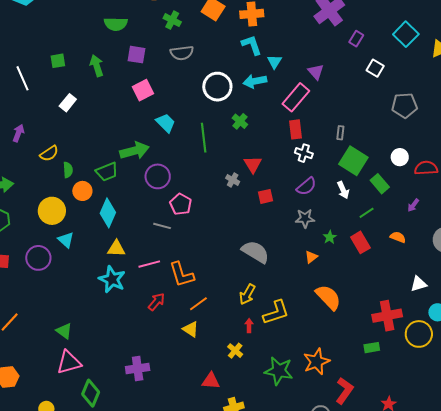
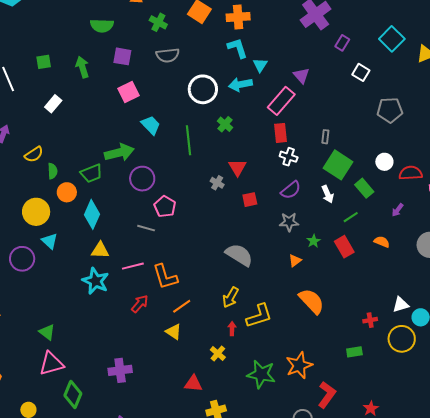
white triangle: (419, 284) -> (401, 305), moved
red cross: (387, 316) -> (370, 320), size x0.5

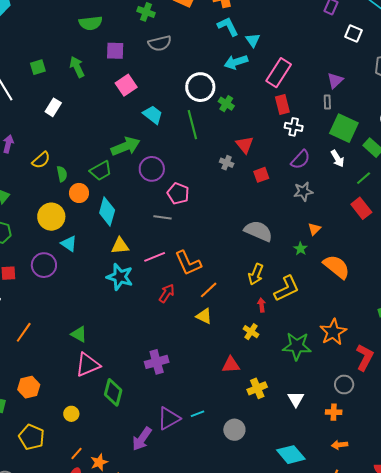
purple triangle: (301, 76) -> (335, 81), moved, turned 36
white circle: (203, 89) -> (200, 87), moved
green star: (314, 241) -> (300, 249), moved

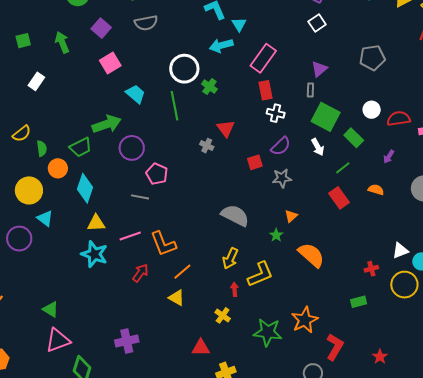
white square: (354, 33) -> (317, 23), moved, turned 30
purple square: (115, 51) -> (101, 28), turned 36
red square: (261, 175) -> (255, 162), moved

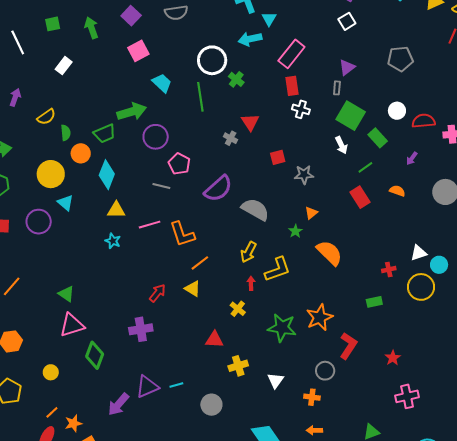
purple semicircle: (281, 146) -> (218, 189), moved, size x1.4
cyan star: (94, 254) -> (113, 241), size x0.6
red arrow: (140, 273) -> (157, 293), moved

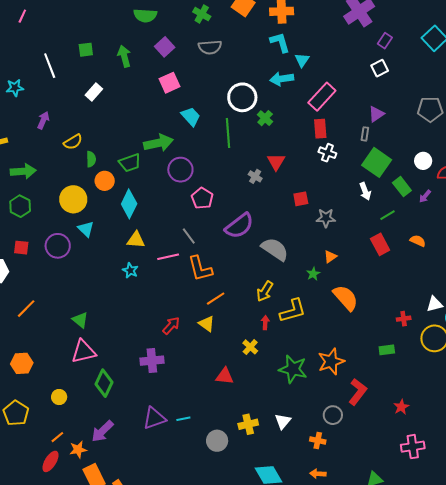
purple arrow: (412, 158) -> (425, 196), moved
gray line: (161, 186) -> (189, 236), moved, turned 36
yellow cross: (238, 366) -> (248, 424), moved
purple arrow: (118, 404) -> (102, 431), moved

